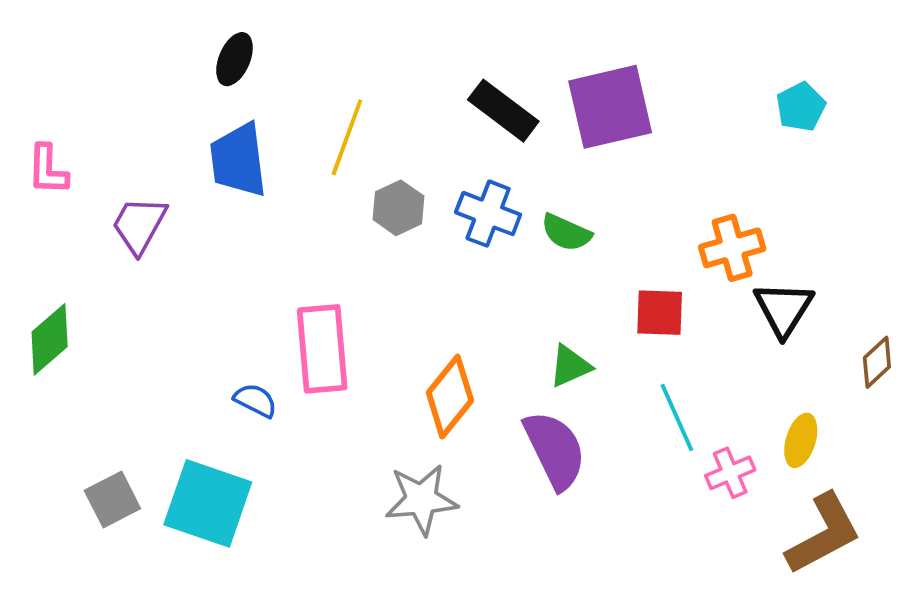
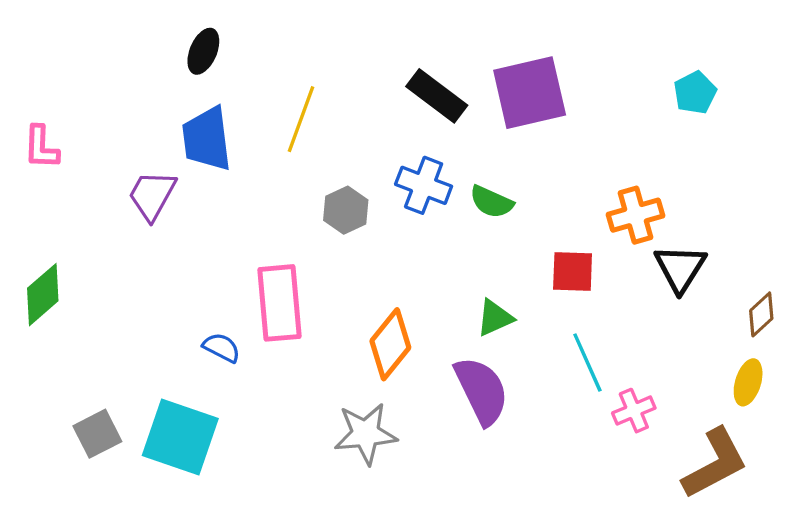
gray hexagon: (398, 208) -> (346, 210), moved
purple trapezoid: (139, 225) -> (152, 195), moved
yellow ellipse: (801, 440) -> (748, 382), moved

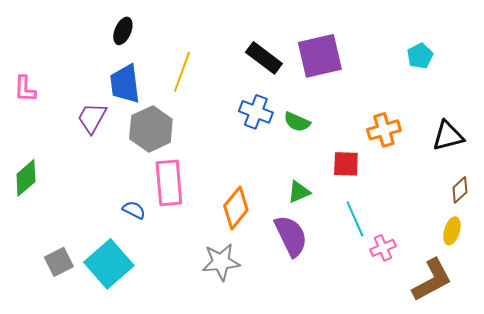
gray hexagon: (346, 210) -> (151, 129), moved, size x1.6
black triangle: (680, 268) -> (448, 136), moved, turned 44
cyan square: (180, 437) -> (109, 264), turned 30

